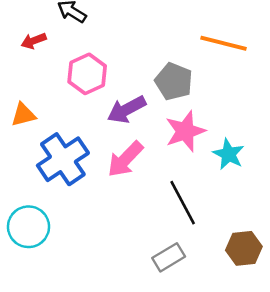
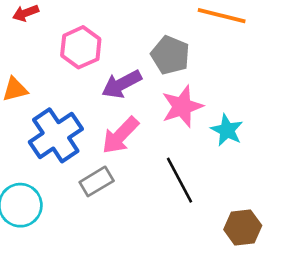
gray rectangle: (169, 257) -> (97, 181), moved

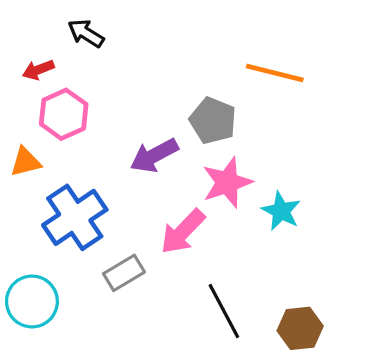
pink hexagon: (81, 47) -> (64, 114), moved
pink arrow: (120, 135) -> (183, 232), moved
black line: (180, 180) -> (224, 311), moved

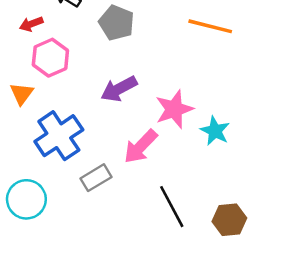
gray pentagon: (213, 121) -> (117, 23), moved
orange triangle: (26, 162) -> (22, 94), turned -40

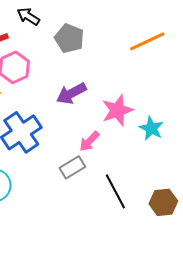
orange line: (210, 26) -> (147, 41), turned -39
pink arrow: (141, 146) -> (89, 141), size x0.7
gray rectangle: (96, 178) -> (72, 167), moved

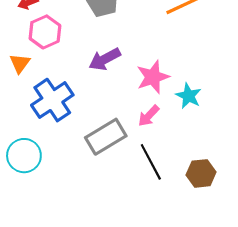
pink arrow: (89, 141) -> (149, 116), moved
gray rectangle: (72, 167) -> (106, 137), size x1.5

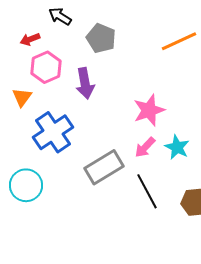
purple arrow: (105, 59) -> (85, 83), moved, turned -72
cyan star: (189, 96) -> (177, 147), moved

